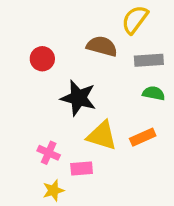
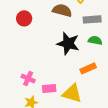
black star: (78, 98) -> (68, 43), moved
yellow triangle: (102, 136) -> (72, 93), moved

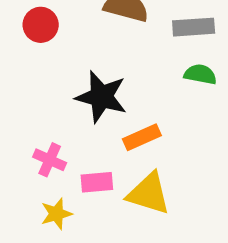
black star: (68, 43) -> (101, 97), moved
orange rectangle: (88, 68) -> (142, 137), moved

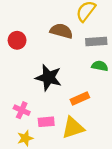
orange rectangle: (142, 137) -> (80, 99), moved
yellow triangle: (149, 194) -> (73, 128), turned -35

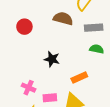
black star: (48, 78) -> (52, 59), size x0.7

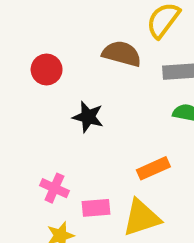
black star: (52, 59) -> (88, 117), moved

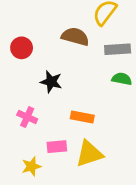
orange rectangle: (153, 168) -> (82, 117), moved, turned 35
pink cross: (54, 188) -> (27, 117), moved

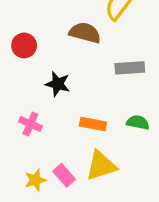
gray rectangle: (118, 49) -> (130, 68), moved
green semicircle: (122, 79) -> (138, 122), moved
pink rectangle: (57, 147) -> (64, 175), moved, turned 54

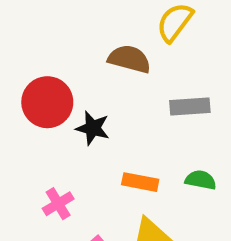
red circle: (24, 45) -> (47, 102), moved, size x1.5
pink cross: (30, 124) -> (58, 204), moved, turned 35

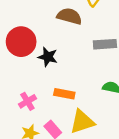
orange rectangle: (140, 182) -> (64, 94), moved

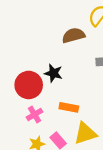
brown semicircle: (69, 16) -> (74, 35), turned -30
red circle: (21, 42) -> (29, 85), moved

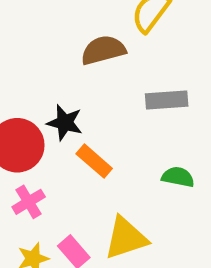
orange rectangle: (69, 107) -> (94, 161), moved, turned 30

